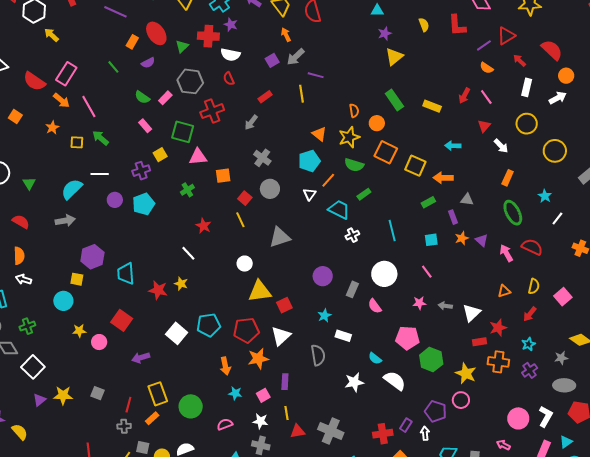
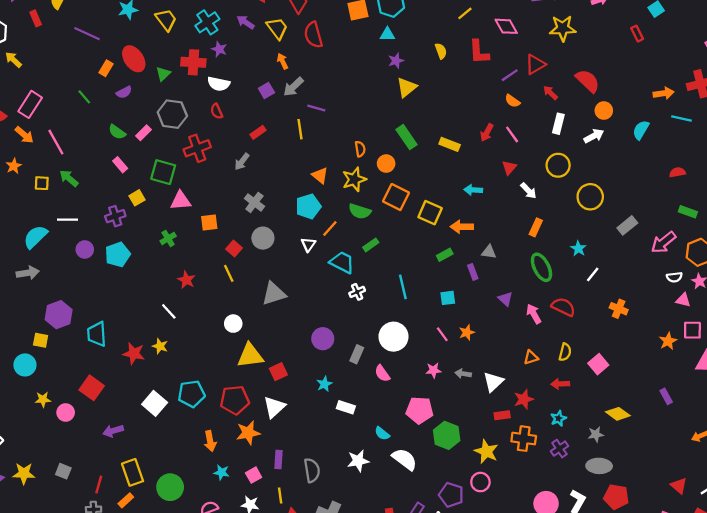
orange star: (462, 238) -> (467, 333), moved
red arrow: (530, 314) -> (560, 384), turned 49
gray semicircle: (318, 355) -> (312, 470), moved

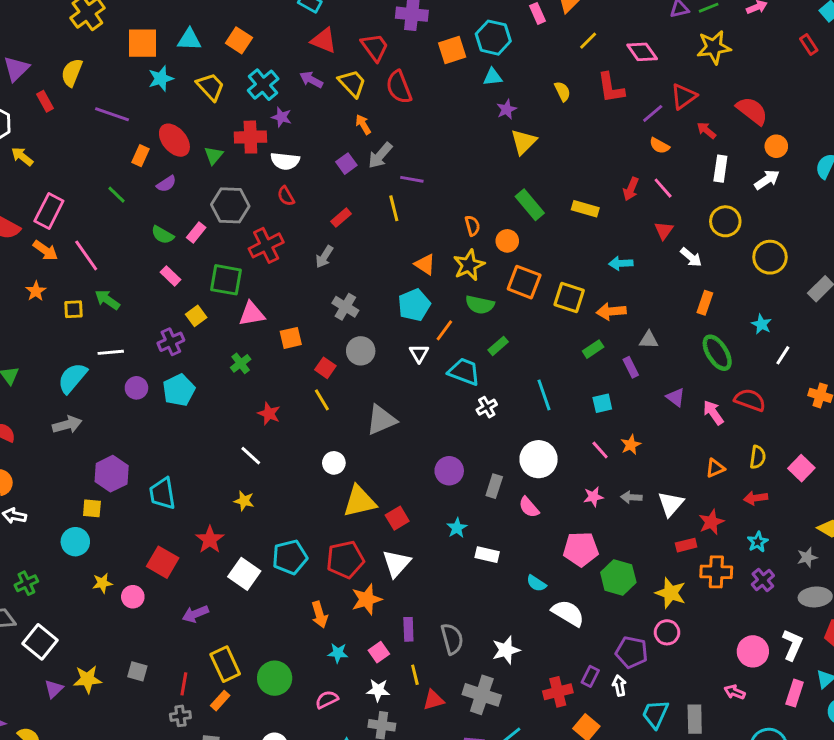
red star: (134, 353) -> (210, 540), moved, turned 30
white star: (358, 461) -> (506, 650), moved

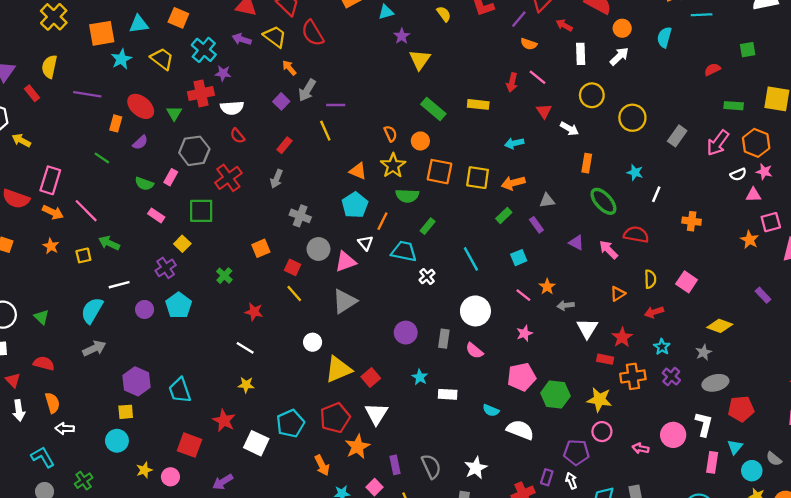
pink triangle: (252, 314) -> (346, 262), moved
gray arrow: (631, 497) -> (566, 305), moved
red rectangle: (686, 545) -> (605, 359), turned 35
pink arrow: (735, 692) -> (640, 448), moved

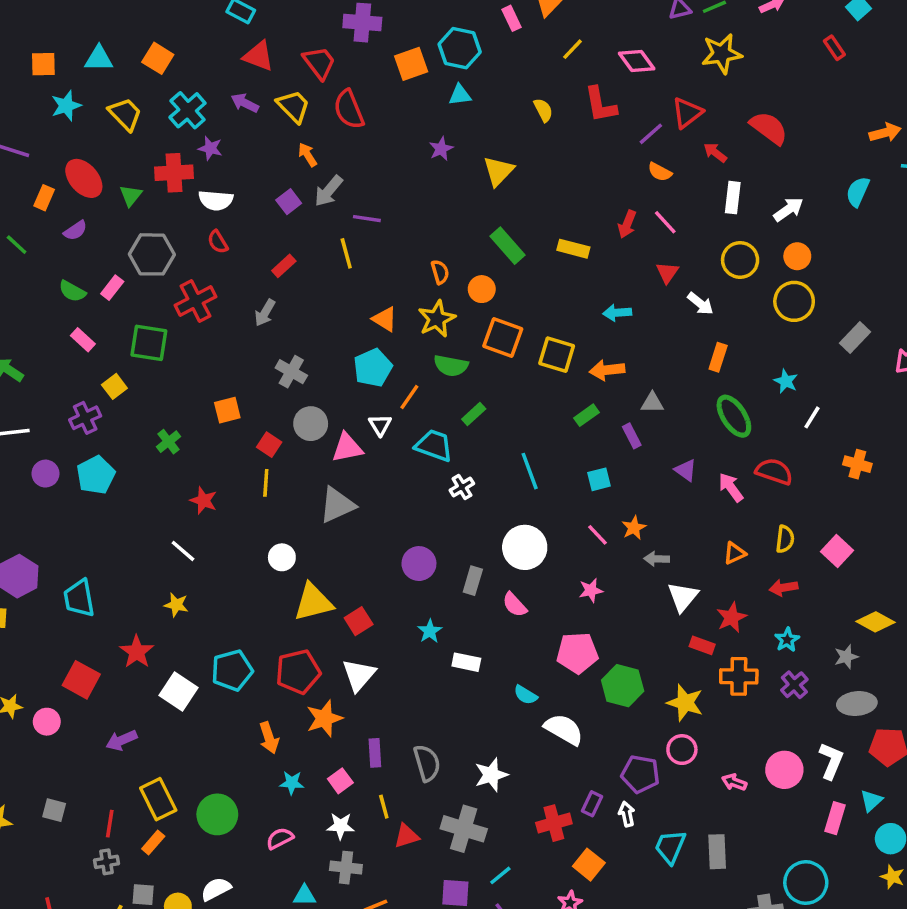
orange circle: (622, 28) -> (797, 256), moved
orange square: (102, 33) -> (43, 64), size x0.7
purple star: (402, 36) -> (441, 149), moved
yellow line: (294, 293) -> (266, 483), turned 36

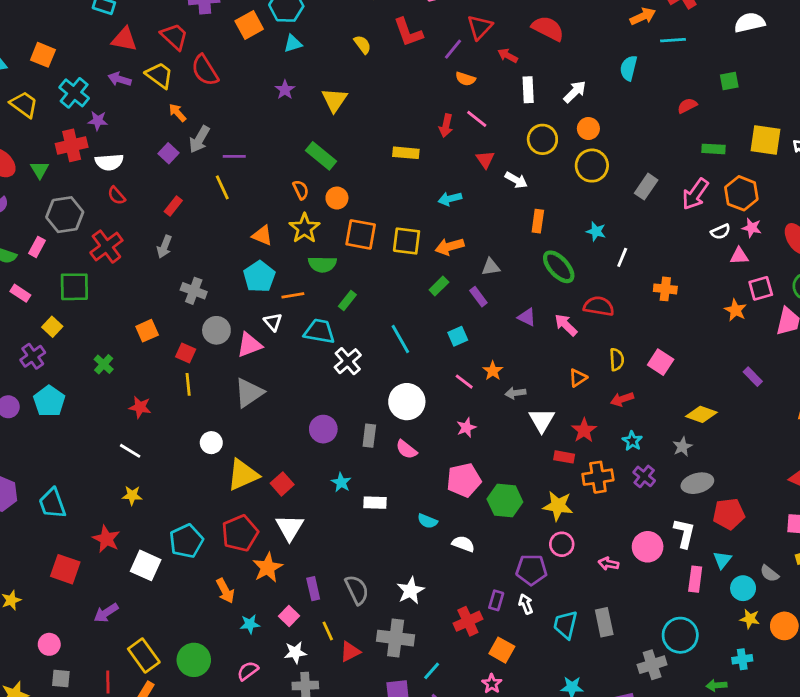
green rectangle: (508, 246) -> (321, 156), moved
orange line: (409, 397) -> (293, 295), turned 55
white cross: (462, 487) -> (348, 361), size x1.4
pink circle: (47, 722) -> (49, 644), moved
white semicircle: (564, 729) -> (463, 544), size x0.7

